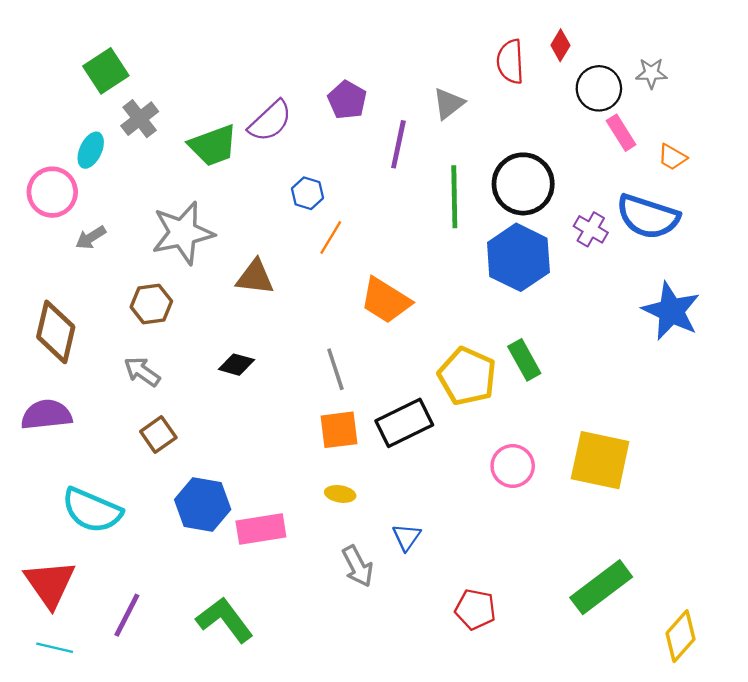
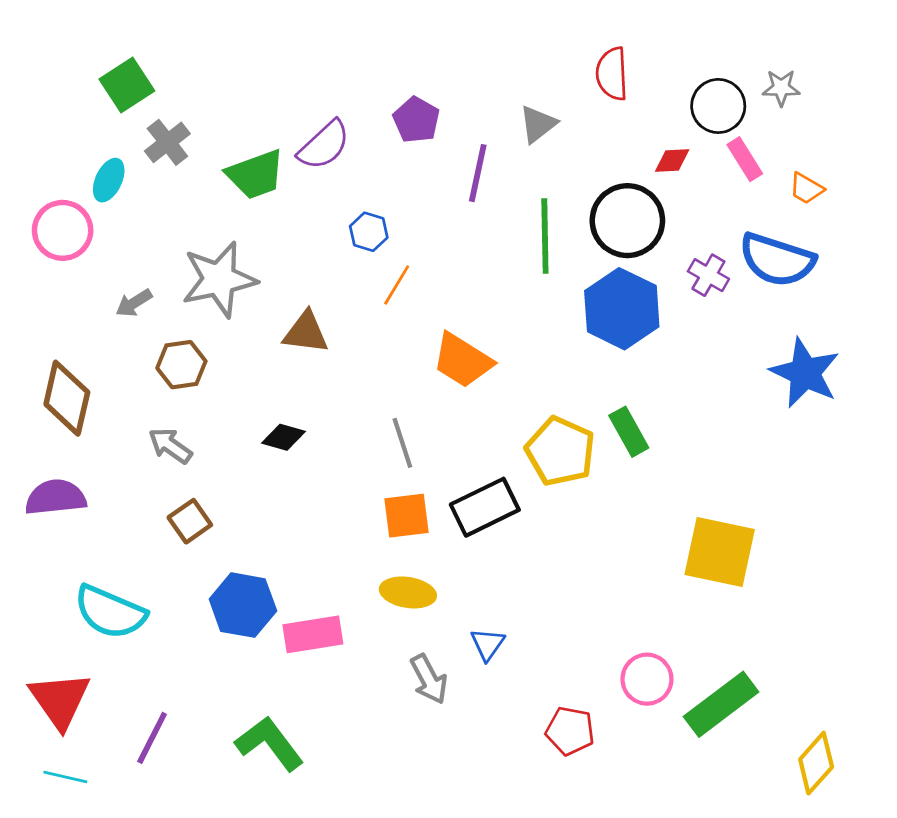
red diamond: (560, 45) -> (672, 160), moved, turned 56
gray arrow: (91, 238) -> (134, 303), moved
pink circle: (513, 466) -> (647, 679), moved
yellow ellipse: (340, 494) -> (408, 592), size x1.5

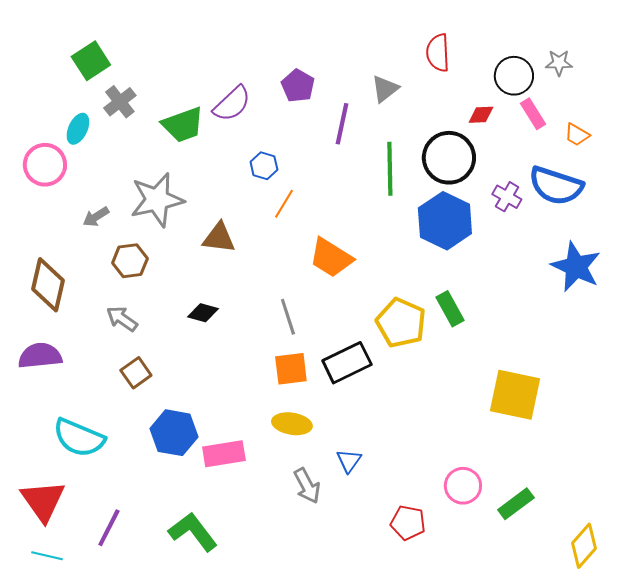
green rectangle: (721, 704) -> (516, 504), size x0.7

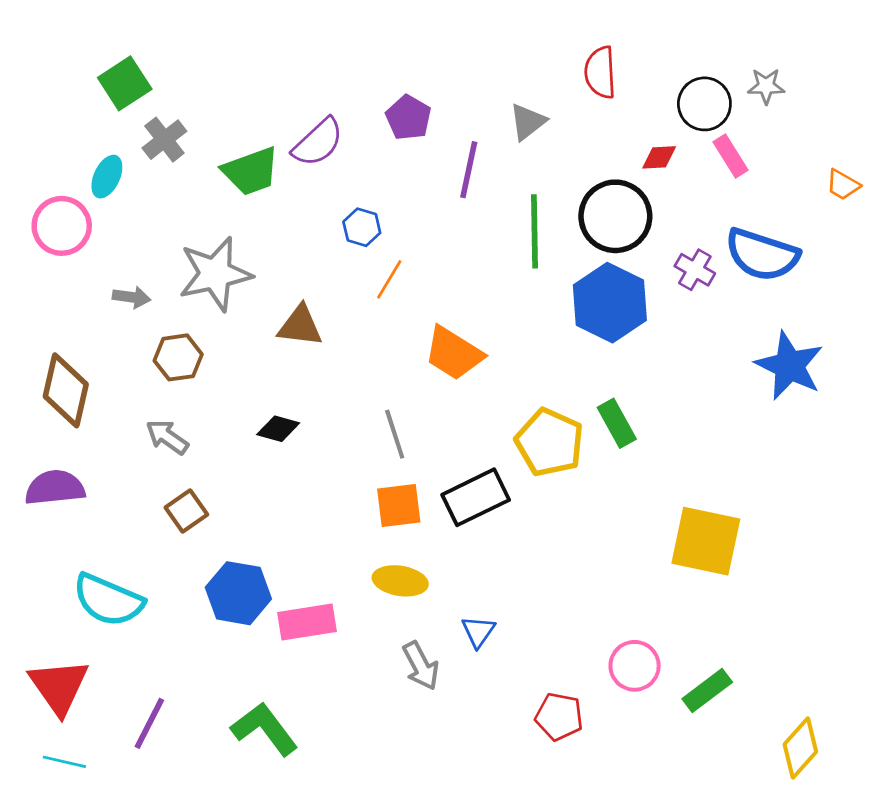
orange trapezoid: (577, 135) -> (843, 185), moved
gray arrow: (96, 217) -> (132, 297), turned -140

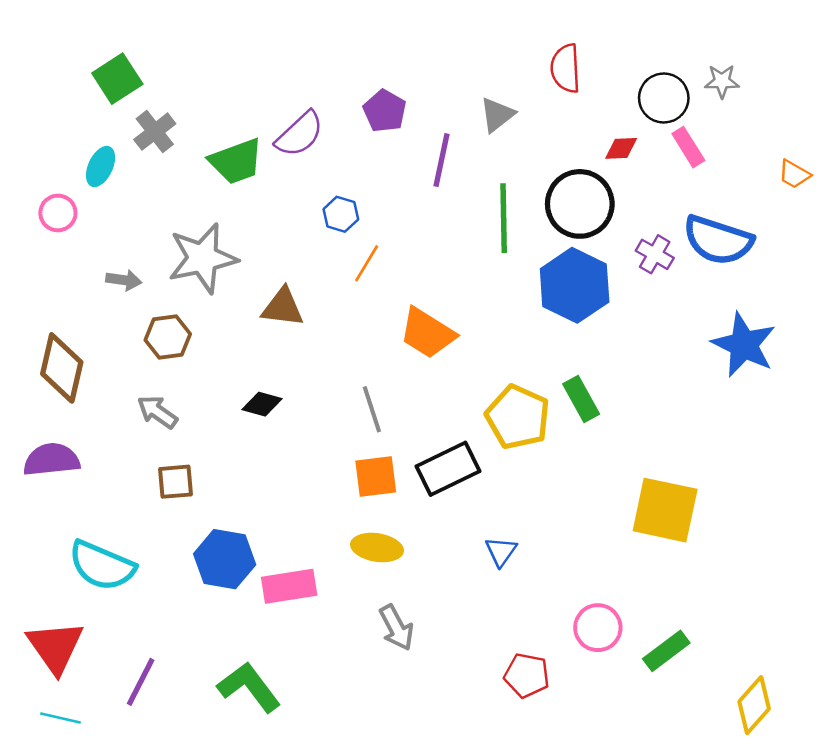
pink circle: (62, 226) -> (58, 213), size x0.7
brown square: (186, 511) -> (175, 482), turned 30
blue triangle: (478, 632) -> (501, 551), moved

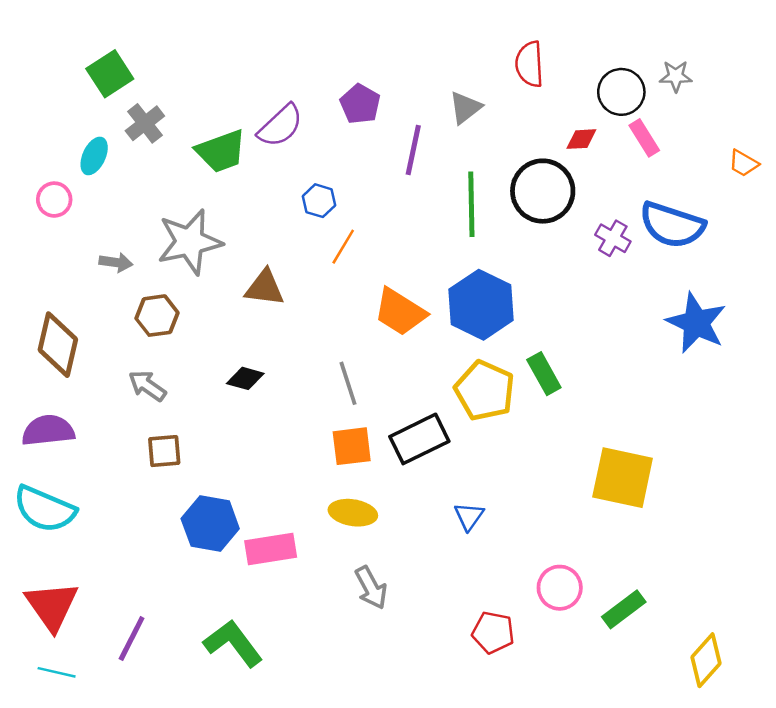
blue hexagon: (575, 285) -> (481, 305), moved
cyan semicircle: (102, 566) -> (45, 509), moved

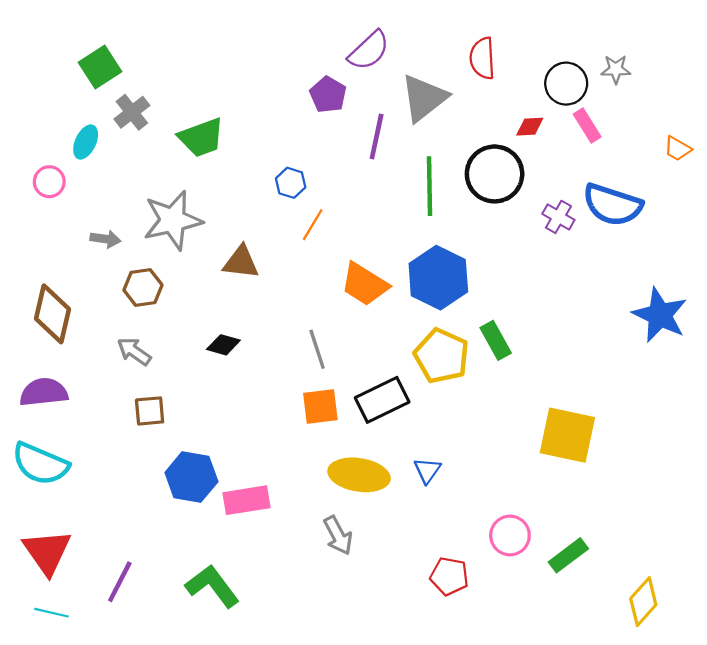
gray triangle: (465, 108) -> (424, 98), size x1.6
purple semicircle: (280, 126) -> (369, 51), moved
blue star: (696, 323) -> (660, 315), moved
yellow ellipse: (353, 513) -> (359, 475), moved, size x1.4

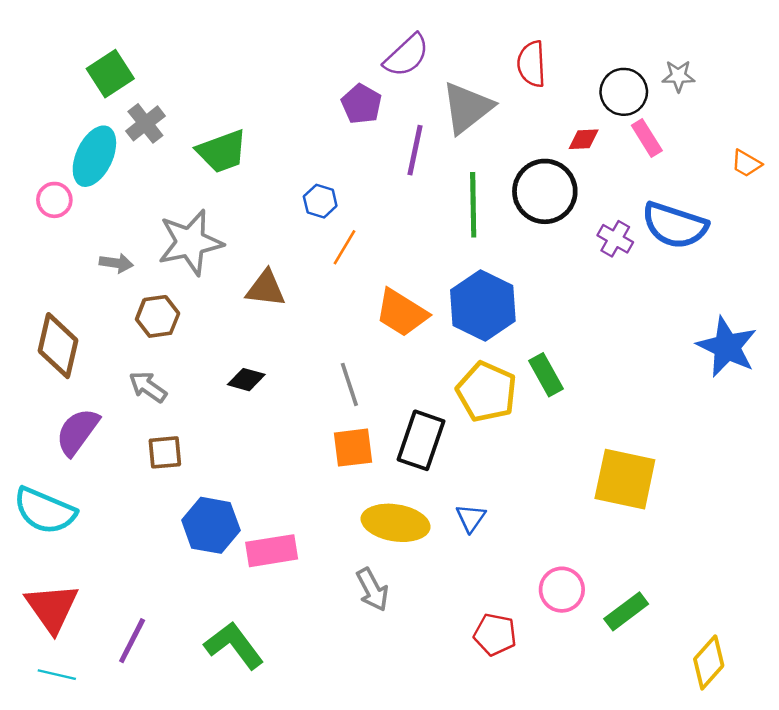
cyan ellipse: (86, 142) -> (94, 156), size x1.6
purple semicircle: (44, 392) -> (77, 432), moved, turned -48
black rectangle: (382, 400) -> (421, 440), turned -45

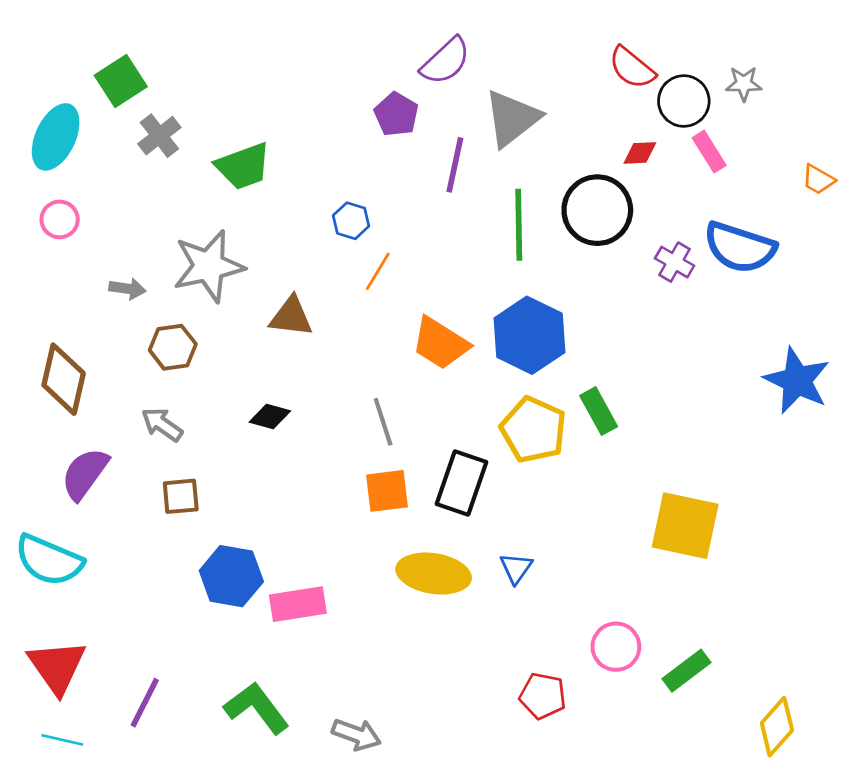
red semicircle: (531, 64) -> (632, 68), moved, turned -48
cyan ellipse: (94, 156) -> (56, 137), moved
gray arrow: (372, 590) -> (356, 735), moved, turned -42

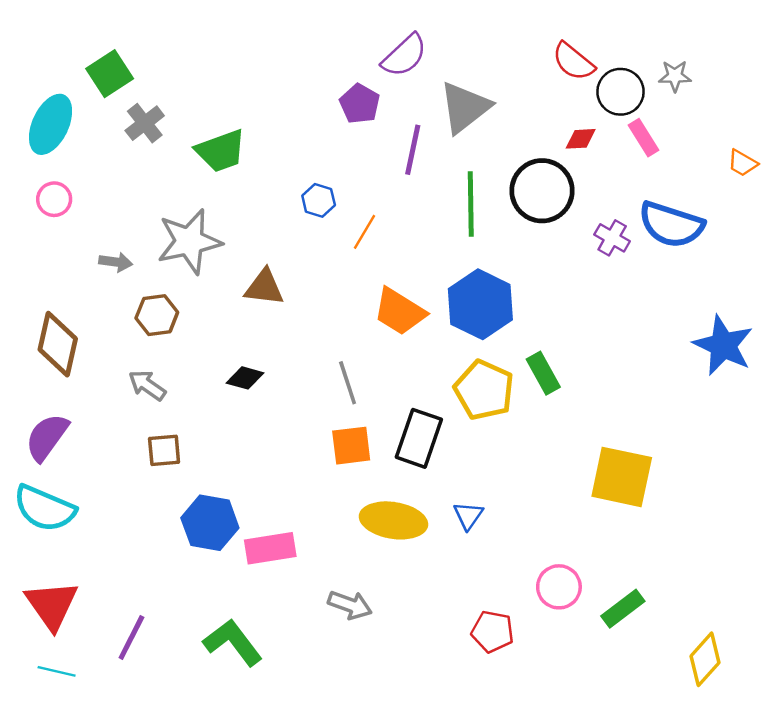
orange line: (378, 271) -> (364, 232), moved
purple semicircle: (85, 474) -> (47, 437), moved
gray arrow: (356, 735) -> (350, 605), moved

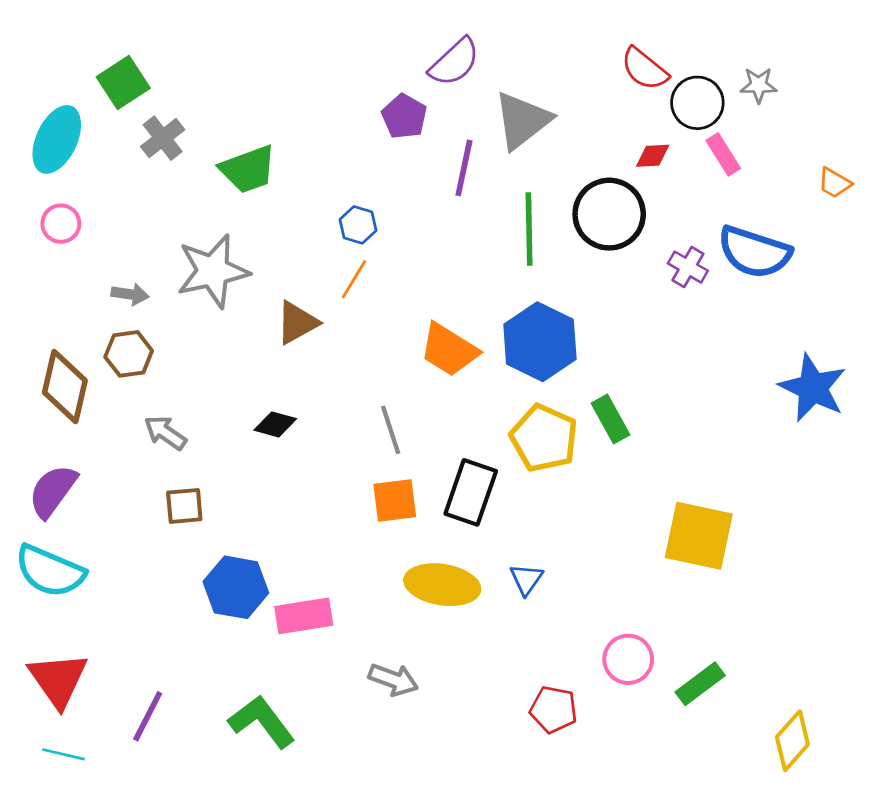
orange line: (364, 232) -> (354, 279), moved
brown triangle: (264, 287) -> (297, 323), turned -36
brown hexagon: (157, 315) -> (129, 354), moved

